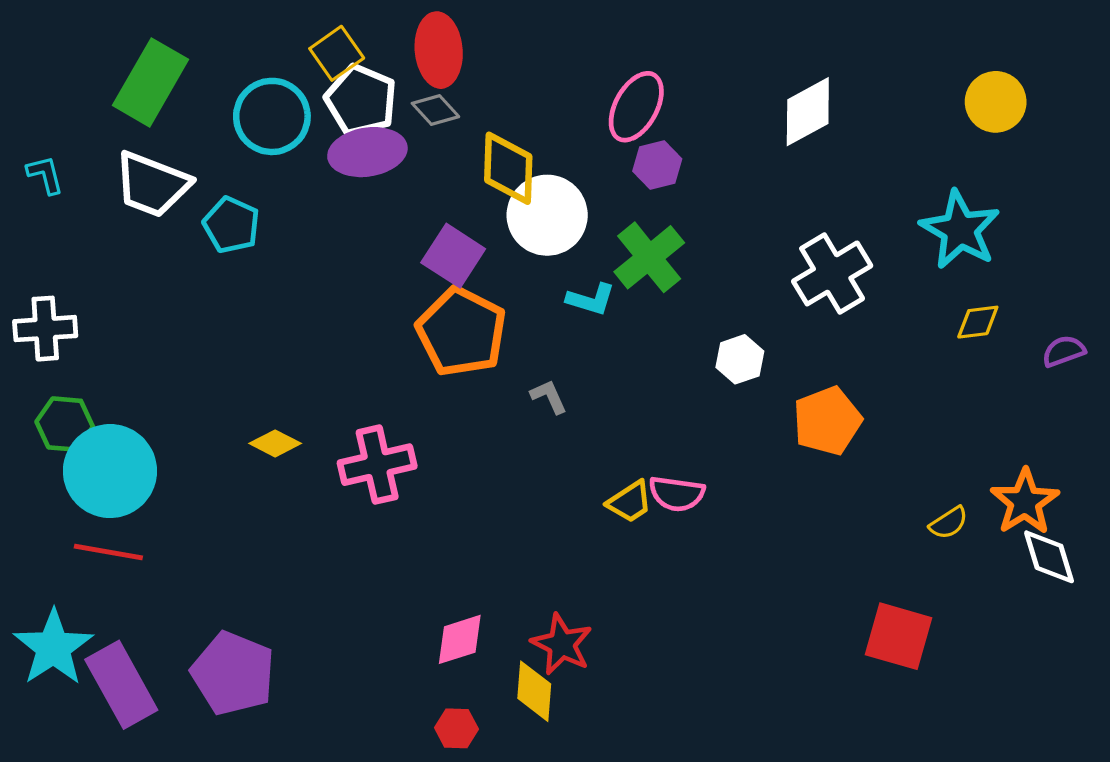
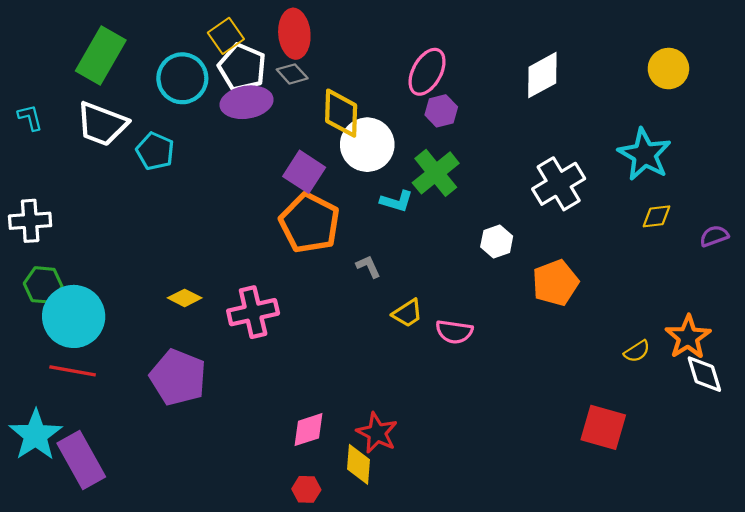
yellow trapezoid: (630, 502) -> (407, 313), moved
purple pentagon: (233, 673) -> (178, 377), moved

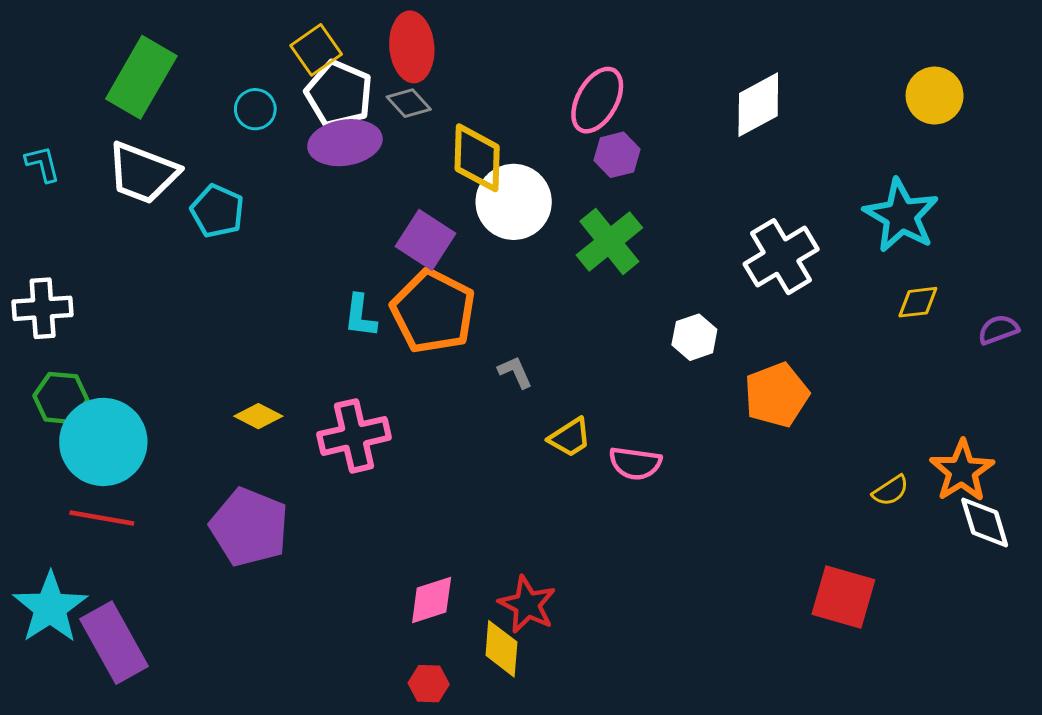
cyan circle: (182, 78) -> (255, 109), size x0.6
cyan L-shape: (397, 201) -> (360, 316), moved, turned 80

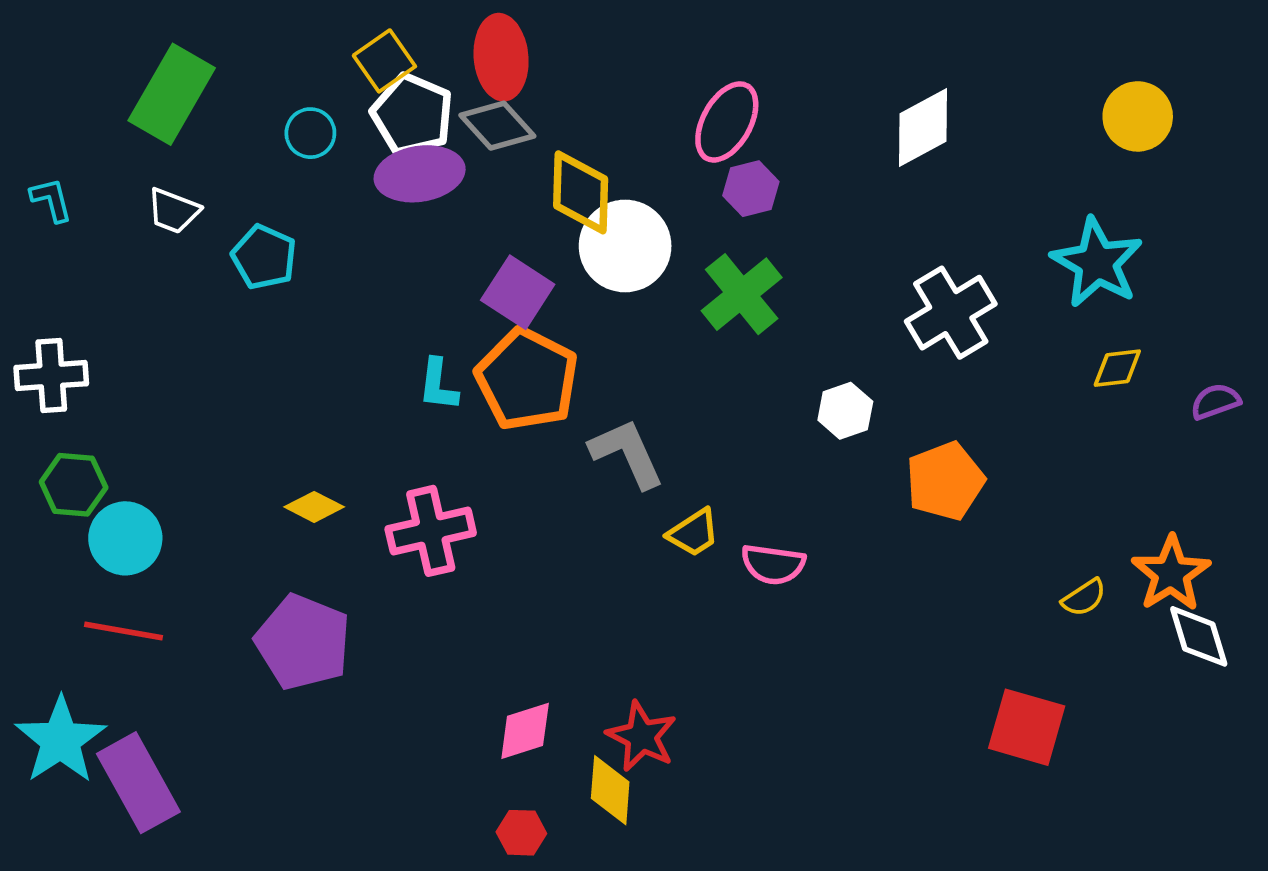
gray diamond: (409, 103) -> (497, 126), size x1.4
white trapezoid: (143, 173) -> (173, 211), size x0.6
gray L-shape: (515, 372) -> (627, 453), size x1.8
cyan circle: (103, 442) -> (125, 538), size x0.7

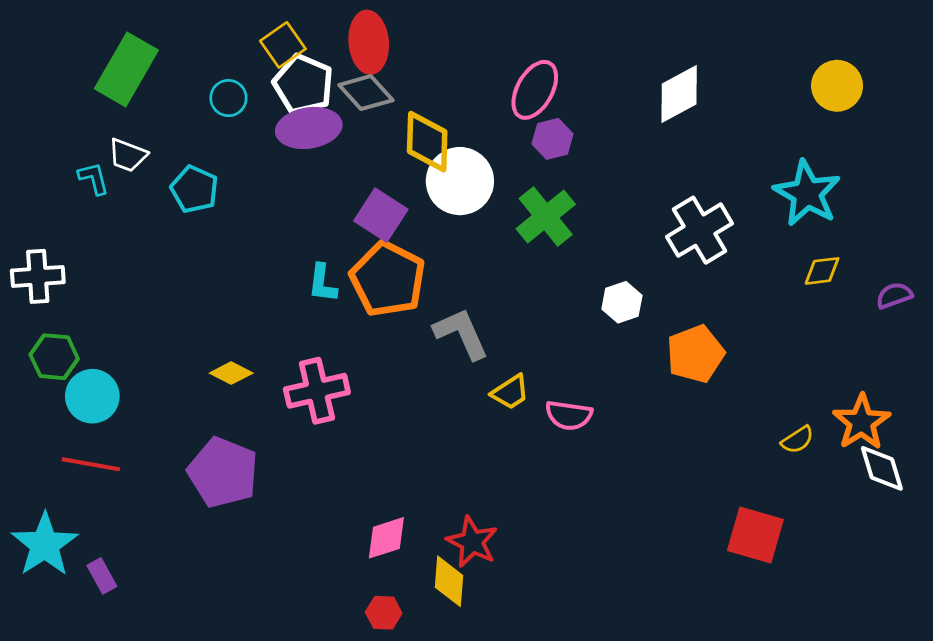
cyan L-shape: (51, 200) -> (94, 178), moved
purple rectangle: (138, 783) -> (102, 576), size x0.5

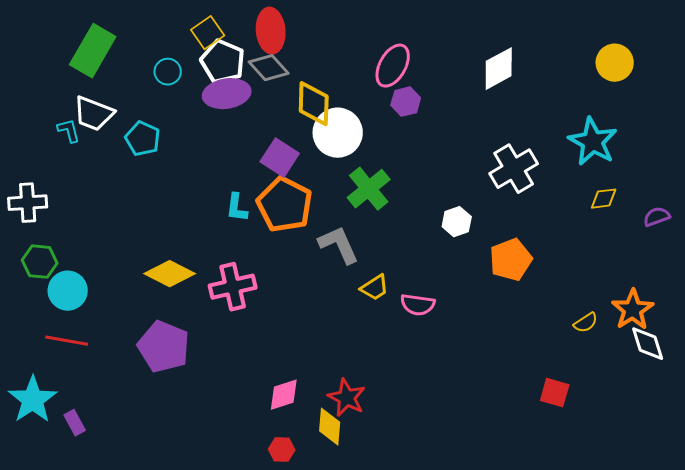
white trapezoid: (128, 155) -> (94, 114), size x1.4
green cross: (546, 216) -> (369, 189), moved
yellow diamond: (231, 373) -> (170, 274), size x1.6
red square: (755, 535) -> (555, 393), size x0.7

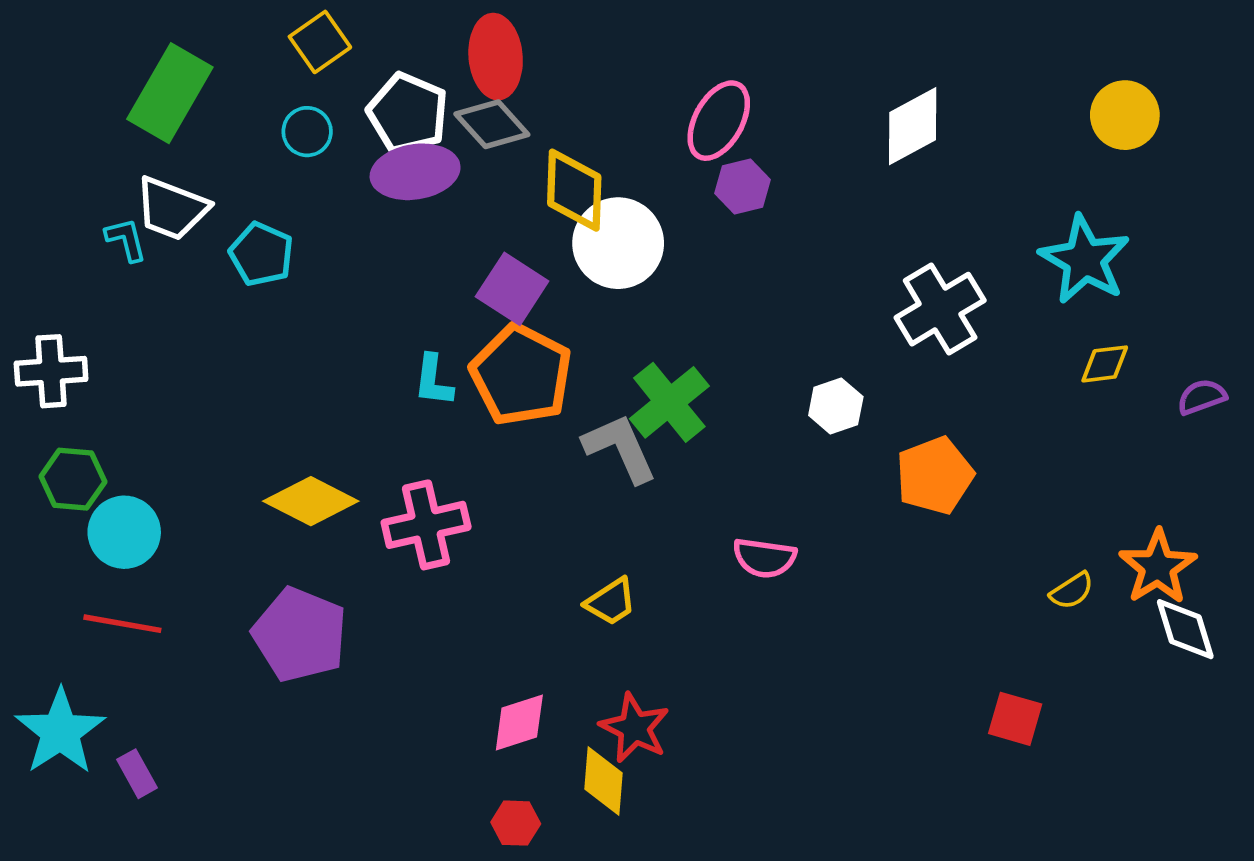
yellow square: (208, 33) -> (320, 42), moved
green cross: (369, 189) -> (669, 402), moved
yellow trapezoid: (375, 288) -> (611, 602), moved

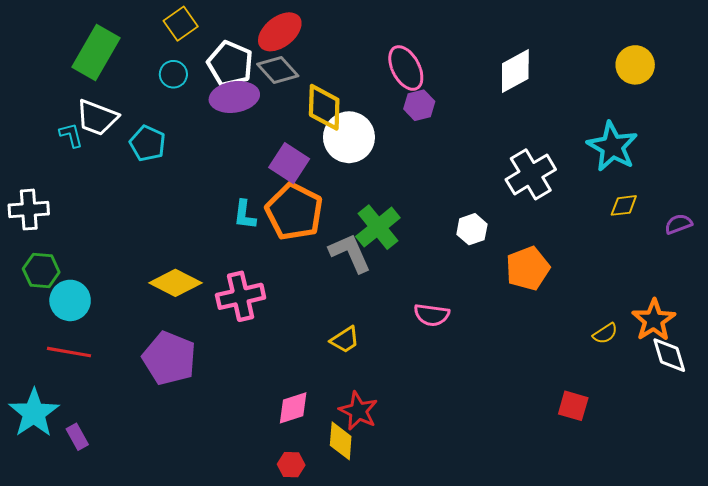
red ellipse: (496, 57) -> (280, 32), turned 57
pink ellipse: (719, 121) -> (406, 68), turned -57

